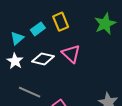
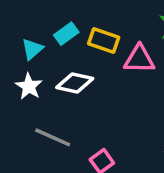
yellow rectangle: (61, 22) -> (104, 41), moved, turned -48
pink triangle: (71, 54) -> (139, 59), moved, turned -42

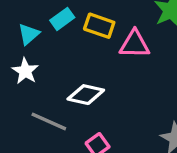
white diamond: (75, 83) -> (86, 95), moved

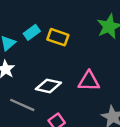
pink triangle: (135, 44) -> (89, 81), moved

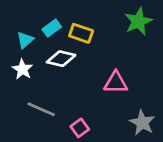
white diamond: (48, 86) -> (61, 59), moved

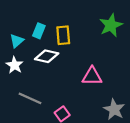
cyan rectangle: (52, 28) -> (39, 31), turned -32
yellow rectangle: (81, 33) -> (63, 35), turned 66

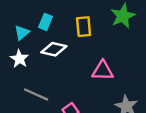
yellow rectangle: (63, 35) -> (84, 27), moved

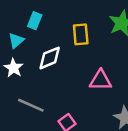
cyan rectangle: (46, 22) -> (35, 21), moved
white diamond: (54, 49) -> (50, 58), turned -35

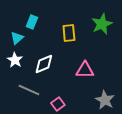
white diamond: (50, 58) -> (44, 64), moved

